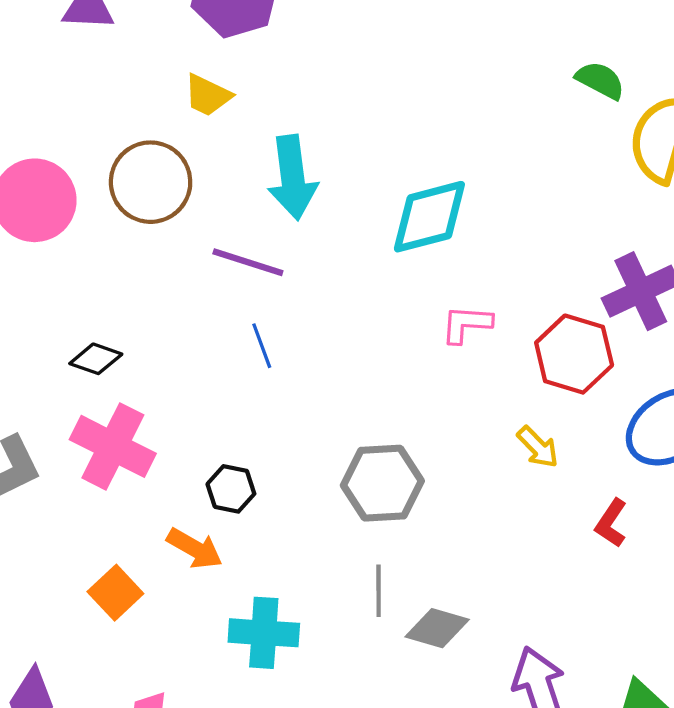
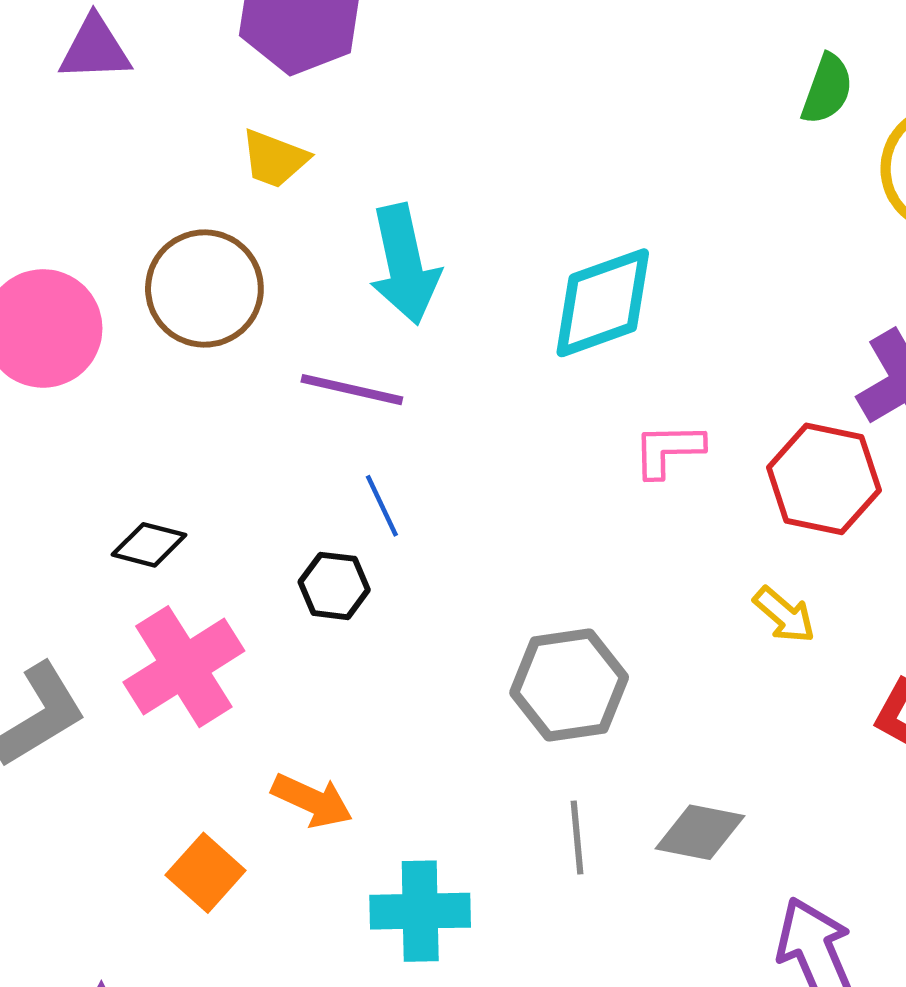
green semicircle: (600, 80) -> (827, 89), turned 87
pink cross: (113, 446) -> (184, 667), turned 36
black hexagon: (231, 489) -> (334, 586), moved
gray diamond: (437, 628) -> (700, 832), moved

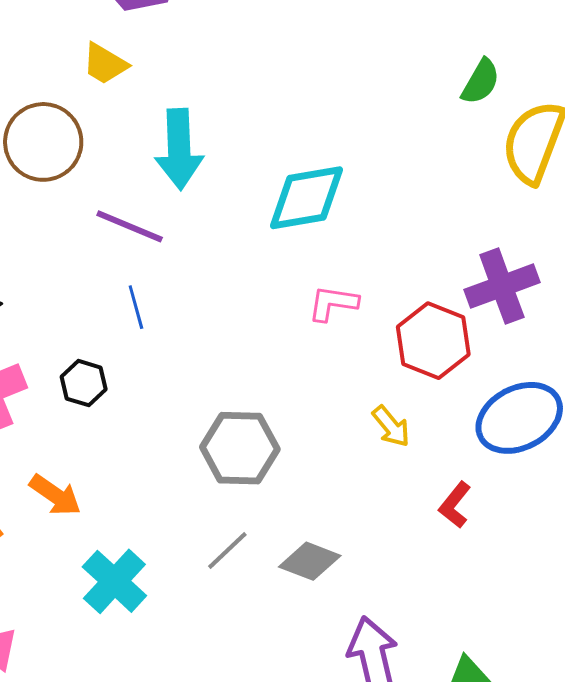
black hexagon: (334, 586) -> (84, 383), moved
gray line: (577, 837) -> (227, 550), turned 42
cyan cross: (420, 911) -> (114, 581), turned 34

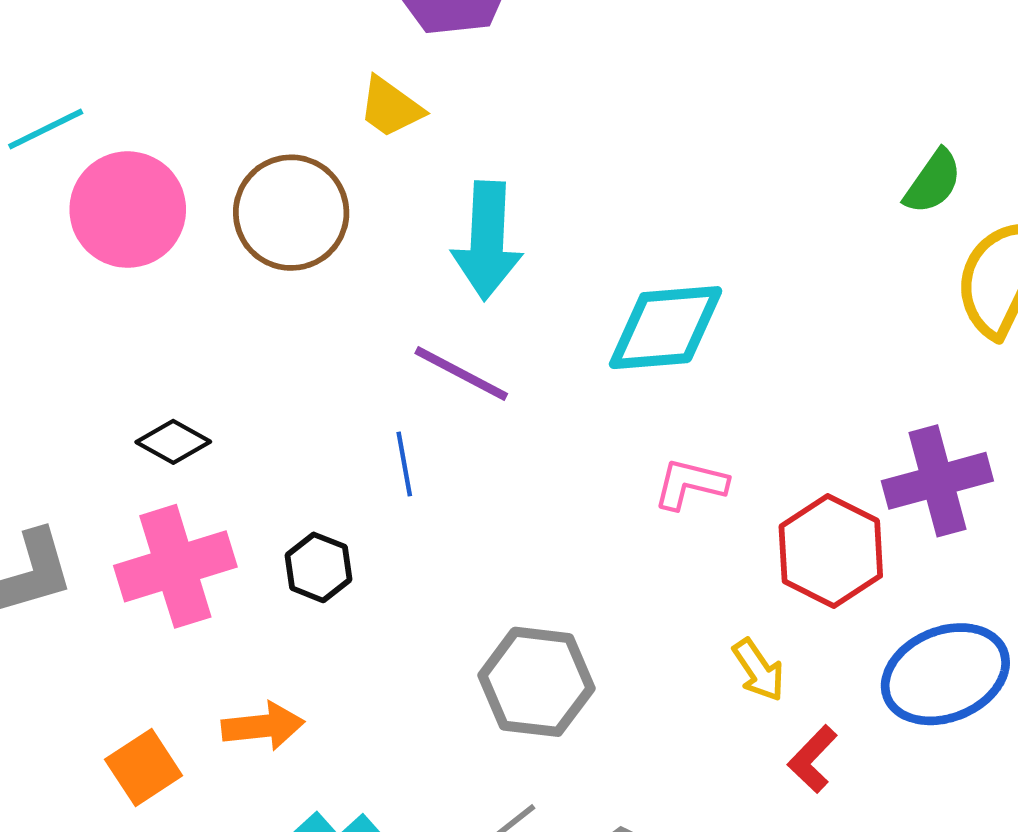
purple line: (130, 226) -> (461, 373), moved
orange arrow: (55, 495) -> (263, 726), turned -46
red L-shape: (455, 505) -> (813, 759), moved

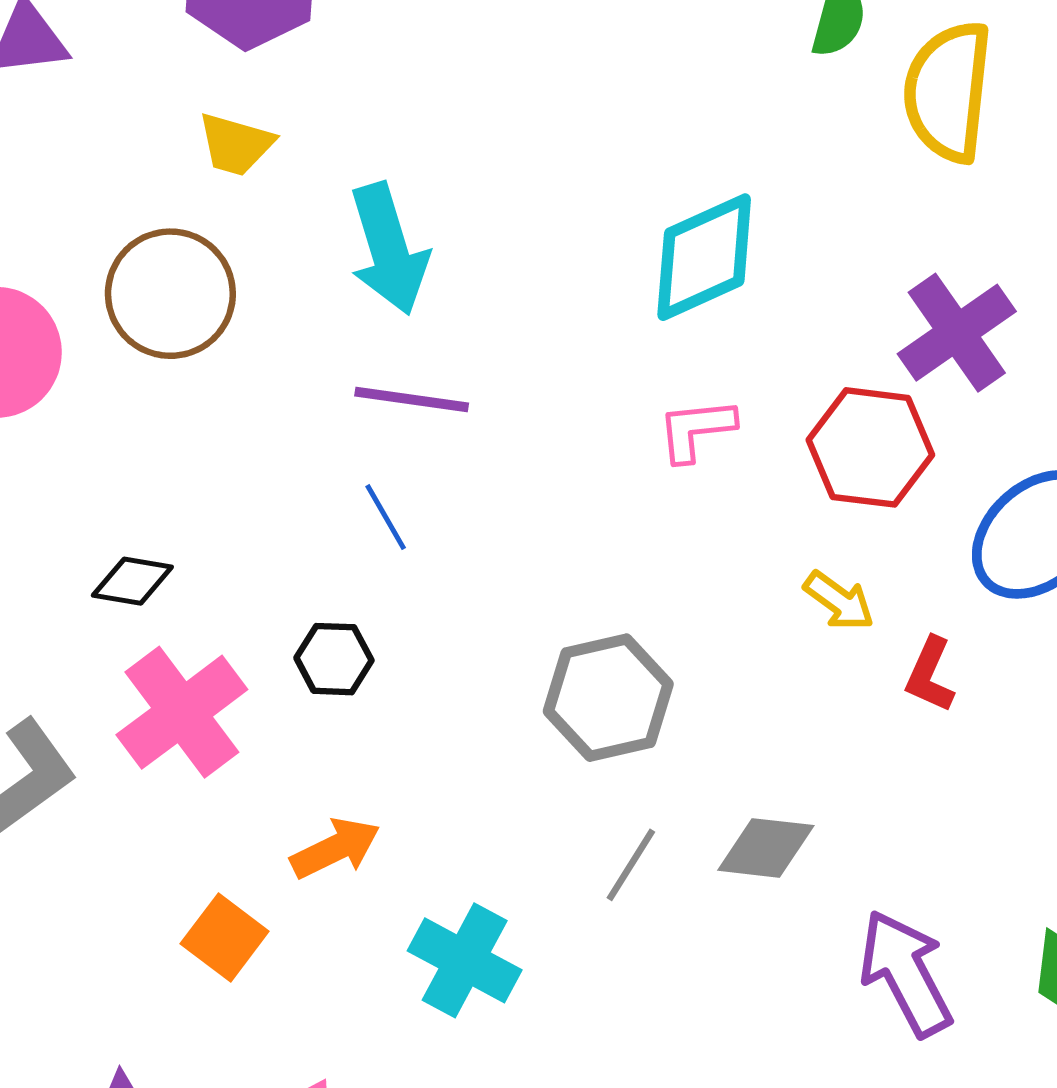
cyan diamond: (666, 328) -> (704, 257), moved

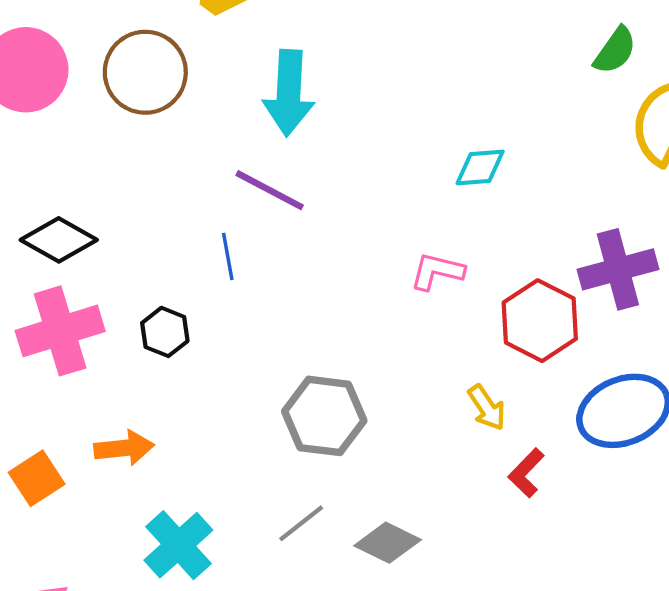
cyan diamond: (704, 257) -> (480, 167), size x0.6
black diamond: (132, 581) -> (59, 240), size x1.4

